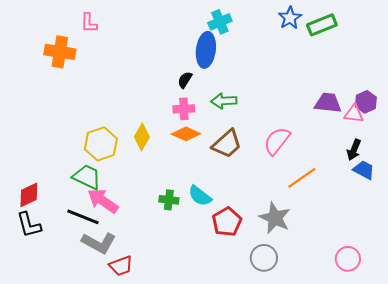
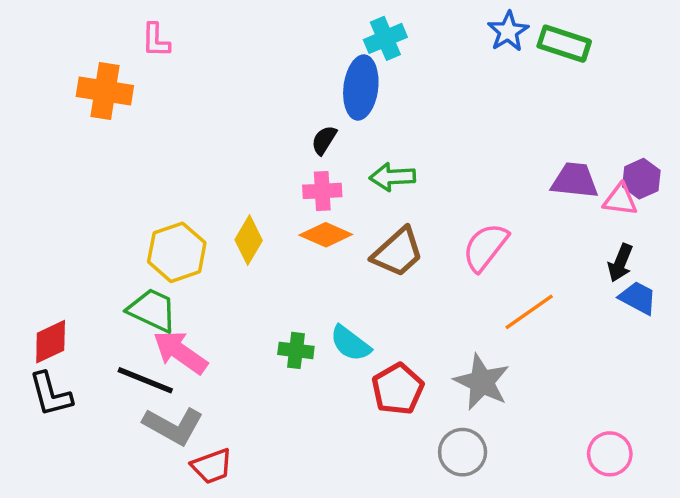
green rectangle: (322, 25) -> (564, 44), turned 40

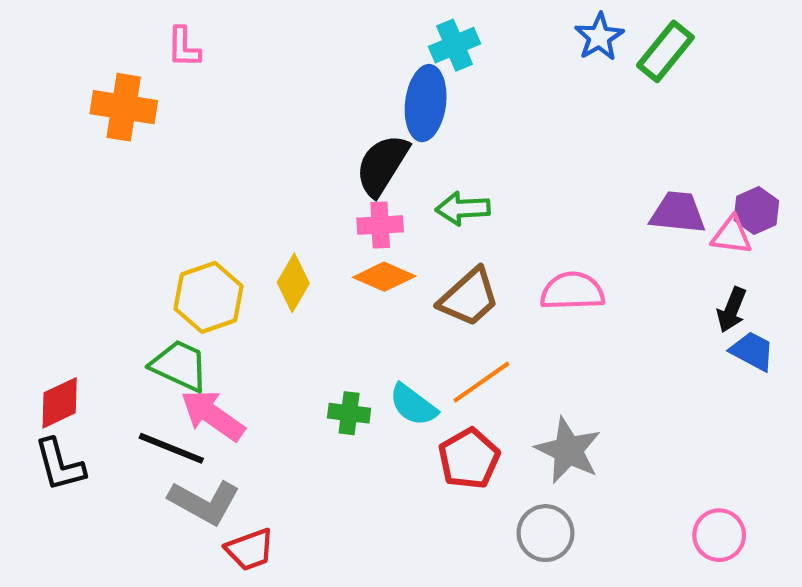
green rectangle: (564, 44) -> (665, 51), turned -69
black semicircle: (324, 140) -> (382, 165), size x1.8
pink semicircle: (485, 247) -> (572, 291), turned 50
orange line: (529, 312) -> (481, 382), moved

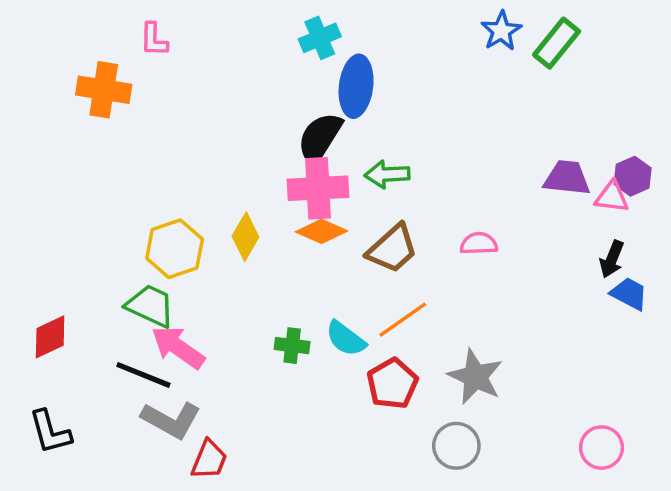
cyan cross: (455, 45) -> (320, 38), moved
pink cross: (380, 225) -> (318, 188), size x1.6
pink semicircle: (572, 291) -> (479, 244), size x0.7
black L-shape: (60, 465) -> (50, 432), moved
red trapezoid: (250, 550) -> (209, 460), turned -48

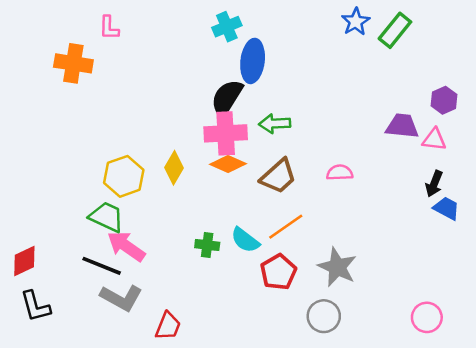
purple hexagon: (633, 176) -> (444, 100), moved
red diamond: (50, 337) -> (24, 261), moved
red trapezoid: (209, 460) -> (168, 326), moved

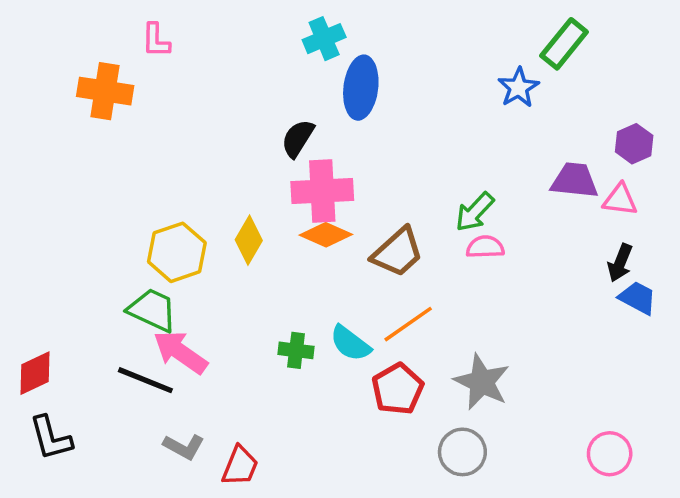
blue star: (356, 22) -> (519, 88), moved
black semicircle: (227, 98) -> (298, 138), moved, size x0.7
green arrow: (275, 124) -> (475, 212), moved, turned -44
gray L-shape: (121, 298) -> (184, 447), moved, size x0.7

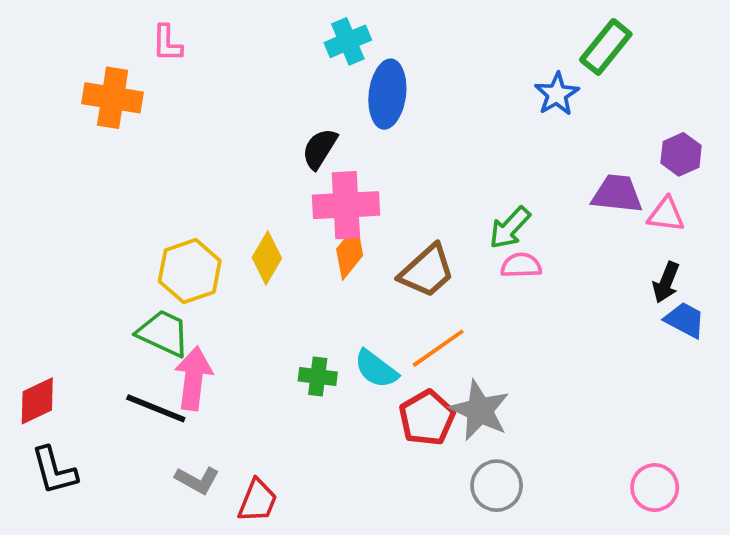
orange diamond: (326, 235) -> (350, 252), turned -75
pink arrow: (180, 352) -> (193, 378), turned 62
gray star: (482, 382) -> (480, 410), moved

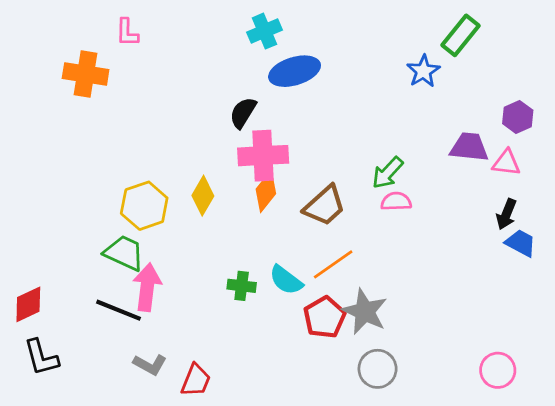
blue ellipse: (387, 94) -> (295, 71), turned 66

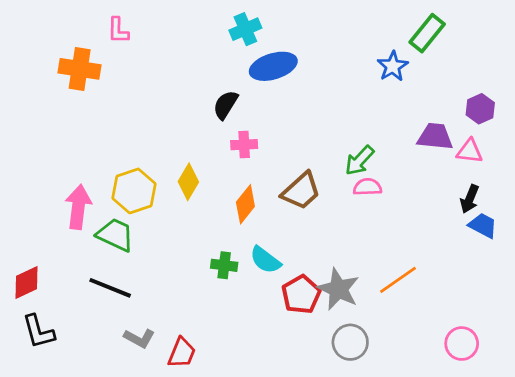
pink cross: (263, 156) -> (244, 145), size x0.6
orange diamond: (266, 191) -> (245, 204), moved
orange line: (333, 264) -> (398, 280), moved
pink arrow: (147, 287) -> (78, 207), moved

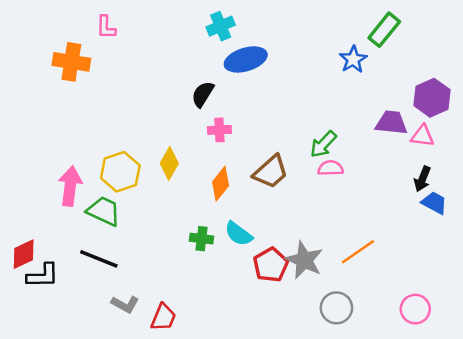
purple hexagon: (480, 109) -> (432, 98), size x1.4
black L-shape: (38, 332) -> (43, 276), moved, turned -76
gray circle: (350, 342) -> (336, 308), moved

